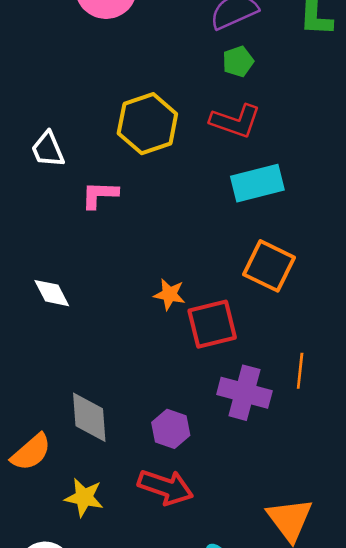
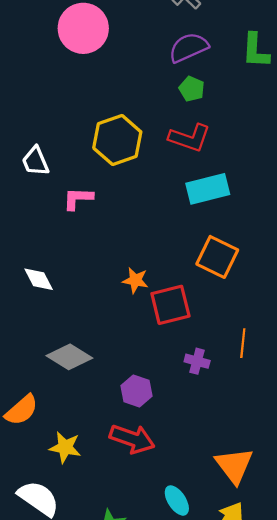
green pentagon: (238, 62) -> (192, 89), turned -30
purple cross: (244, 393) -> (197, 361), size x0.6
gray diamond: (89, 417) -> (69, 357), moved, turned -54

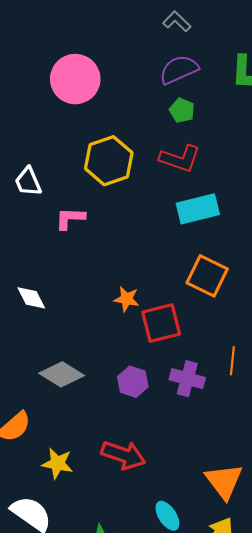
pink circle: (83, 28) -> (75, 79), moved
purple cross: (197, 361) -> (187, 379), size x1.4
purple hexagon: (136, 391) -> (133, 382), moved

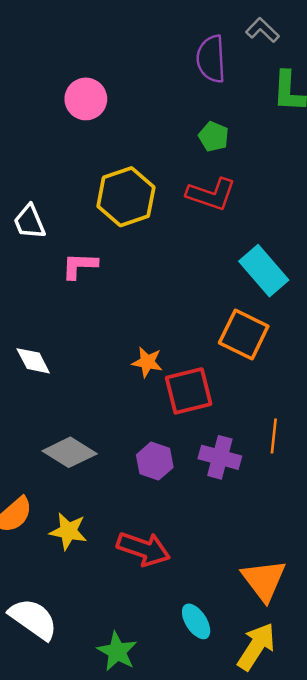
gray L-shape: (177, 21) -> (262, 30), moved
purple semicircle: (179, 70) -> (211, 59), moved, turned -69
pink circle: (75, 79) -> (86, 99), size x0.7
cyan rectangle: (198, 209) -> (264, 271), moved, turned 63
yellow star: (57, 463) -> (68, 531), moved

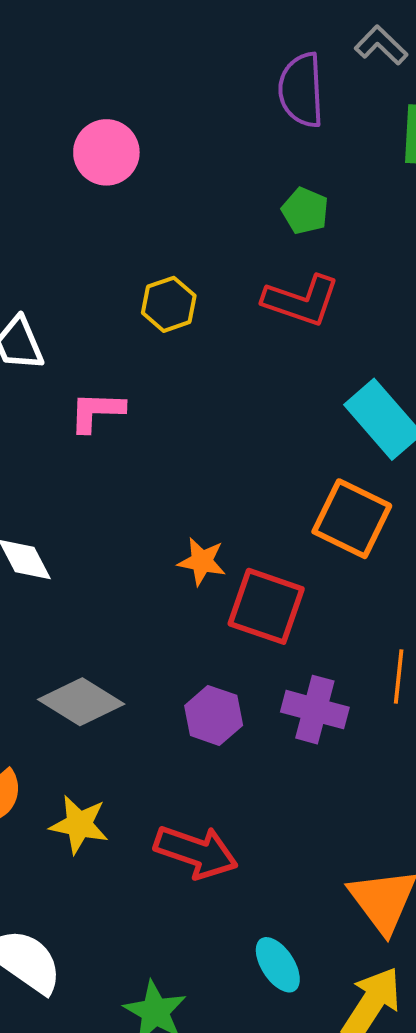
yellow hexagon: (126, 197) -> (169, 304), size x0.6
red square: (189, 391) -> (266, 606), turned 33

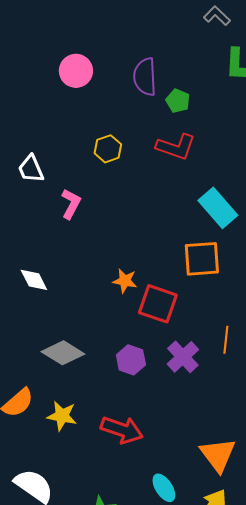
purple semicircle: (301, 90) -> (145, 77), moved
pink L-shape: (97, 411) -> (71, 204), turned 116
orange square: (352, 519) -> (202, 259), turned -30
purple cross: (315, 710) -> (183, 357), turned 32

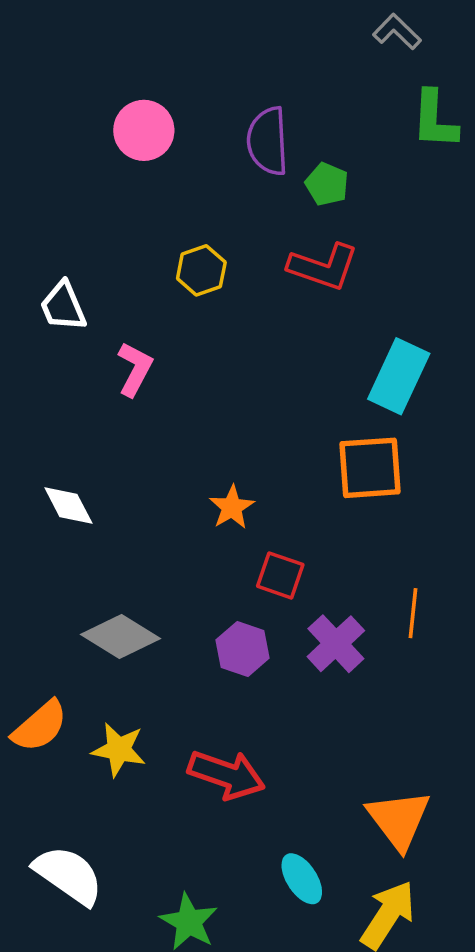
cyan rectangle: (218, 208) -> (399, 376), turned 66
orange star: (125, 281) -> (232, 507), turned 30
red square: (158, 304) -> (280, 575), moved, size x0.7

